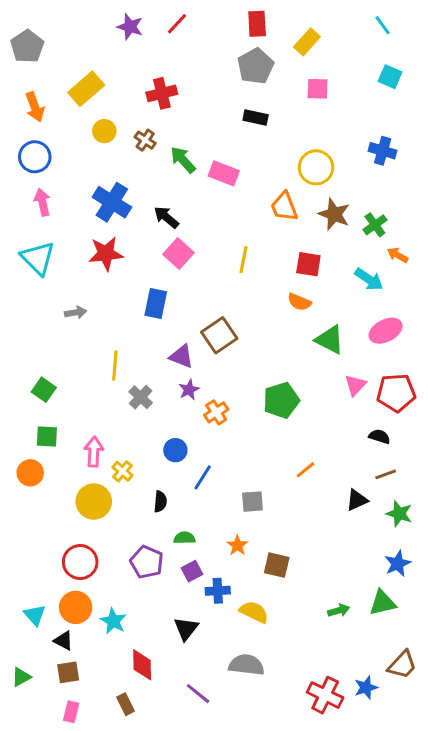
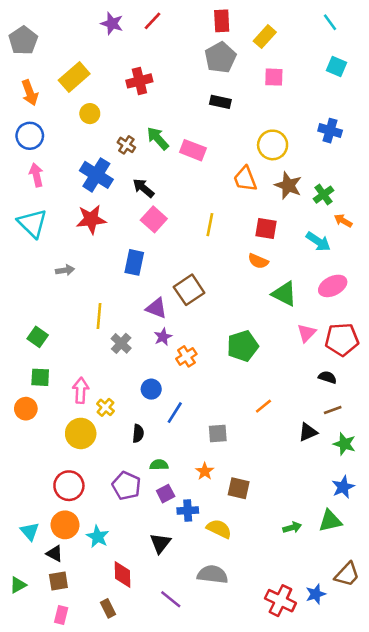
brown cross: (145, 140) -> (126, 145), moved

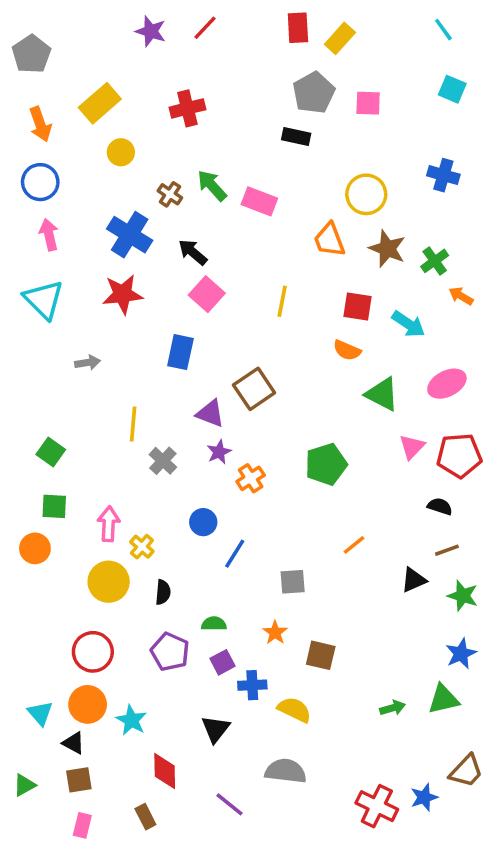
yellow rectangle: (265, 37) -> (340, 38), moved
gray pentagon: (220, 57) -> (314, 93), moved
cyan arrow: (318, 242) -> (408, 324), moved
black semicircle: (138, 433) -> (163, 592), moved

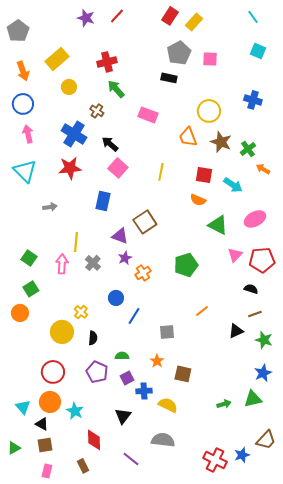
red rectangle: (298, 28) -> (170, 16), turned 36
green arrow: (212, 186) -> (116, 89), moved
green square: (54, 506) -> (31, 289), turned -35
pink arrow: (109, 524) -> (62, 264), moved

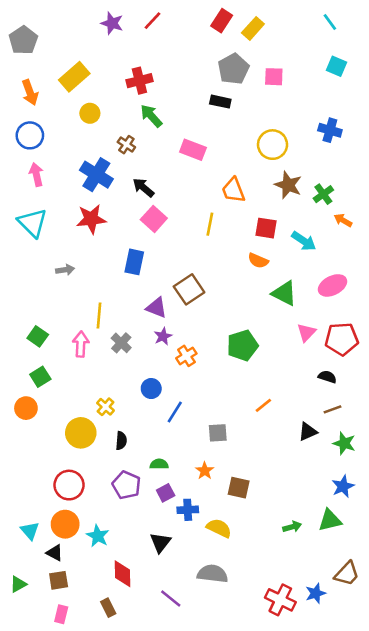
orange trapezoid: (188, 137) -> (233, 190), moved

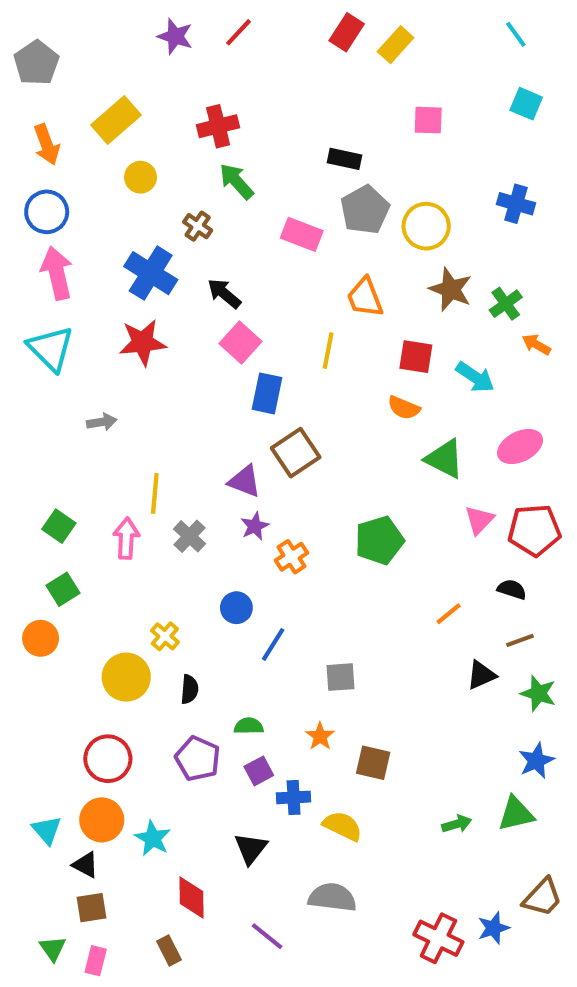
gray pentagon: (233, 69) -> (365, 210), moved
pink arrow: (36, 175) -> (57, 273), size x1.4
blue rectangle: (134, 262) -> (267, 393), moved
orange line: (263, 405) -> (449, 614), moved
green triangle: (18, 584) -> (53, 948), moved, turned -36

